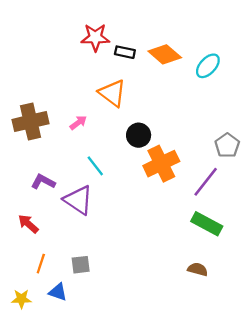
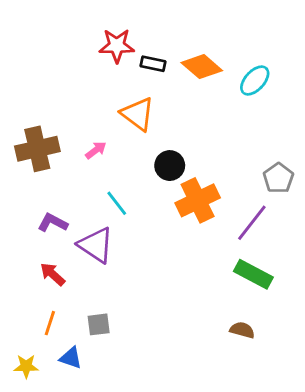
red arrow: (28, 224) -> (53, 274), moved

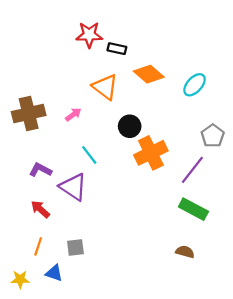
orange diamond: (202, 67) -> (149, 74), moved
cyan ellipse: (255, 81) -> (195, 85), moved

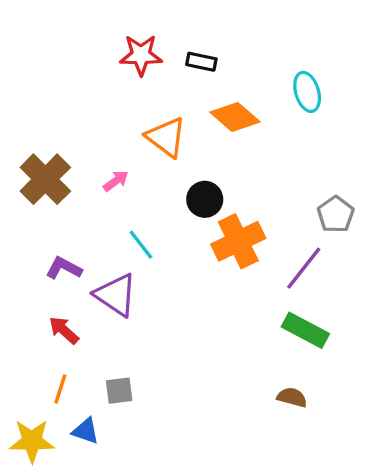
black rectangle: (117, 49) -> (201, 62), moved
cyan ellipse: (195, 85) -> (307, 92), moved, turned -60
brown cross: (29, 113) -> (45, 179), turned -32
yellow star: (20, 279) -> (32, 441), size x1.5

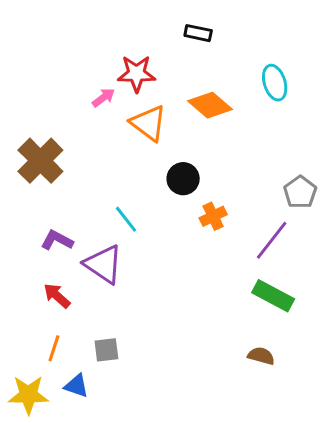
red star: (141, 55) -> (136, 74), moved
black rectangle: (201, 62) -> (198, 33), moved
pink arrow: (116, 181) -> (103, 98), moved
orange cross: (238, 241) -> (213, 216), size x0.6

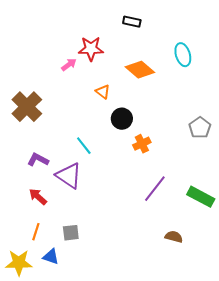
orange triangle: (149, 123) -> (103, 92), moved, size x0.6
purple line: (272, 240) -> (155, 189), moved
green rectangle: (273, 296) -> (201, 197), moved

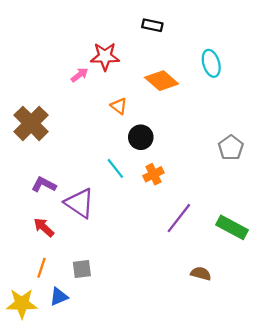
orange cross: (142, 144) -> (153, 174), moved
cyan line: (84, 146) -> (115, 168), moved
blue triangle: (51, 257) -> (59, 297), turned -42

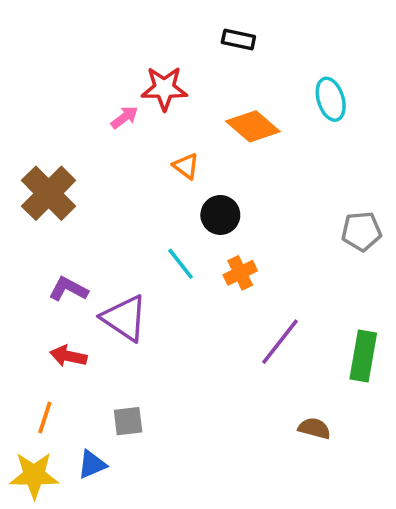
gray pentagon: (231, 148) -> (361, 231), turned 30
red arrow: (44, 227) -> (68, 356), turned -30
green rectangle: (232, 227) -> (363, 356), turned 72
orange line: (41, 268) -> (45, 418), moved

